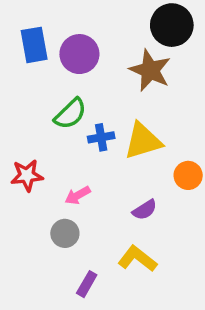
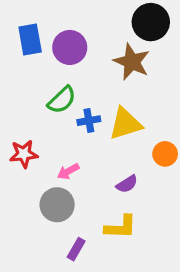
gray circle: (65, 233) -> (57, 205), size x1.4
yellow L-shape: (137, 259) -> (121, 227), turned 144

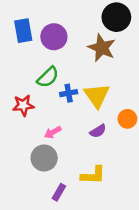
yellow triangle: (125, 124) -> (97, 96), turned -48
red star: (24, 154) -> (23, 105), moved
purple semicircle: (127, 184) -> (98, 131), moved

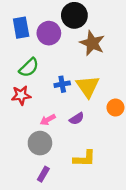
black circle: (116, 17) -> (74, 15), moved
green semicircle: (48, 77) -> (29, 68), moved
purple semicircle: (98, 131) -> (77, 119), moved
purple rectangle: (59, 192) -> (43, 174), moved

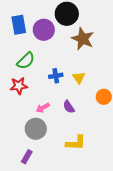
yellow triangle: (88, 86) -> (79, 78), size x0.6
purple semicircle: (77, 119) -> (69, 107), turned 88
purple rectangle: (43, 174) -> (27, 157), moved

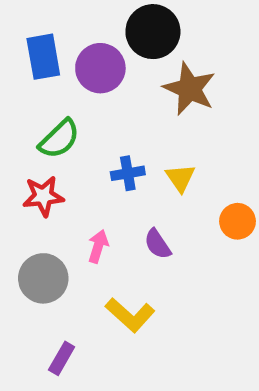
pink arrow: (43, 108) -> (98, 246), turned 136
gray circle: (36, 129) -> (43, 278), moved
yellow L-shape: (76, 143) -> (130, 315), moved, turned 40

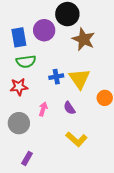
blue rectangle: (43, 57) -> (19, 37), moved
green semicircle: (59, 139) -> (26, 62), turned 36
yellow triangle: (180, 178) -> (79, 79), size x1.6
yellow L-shape: (130, 315) -> (76, 139), moved

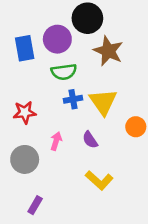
green semicircle: (26, 62) -> (64, 72), moved

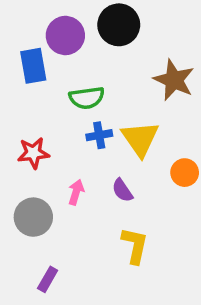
purple circle: (57, 39) -> (65, 36), moved
brown star: (108, 51) -> (174, 80), moved
yellow L-shape: (99, 180) -> (135, 246), turned -120

